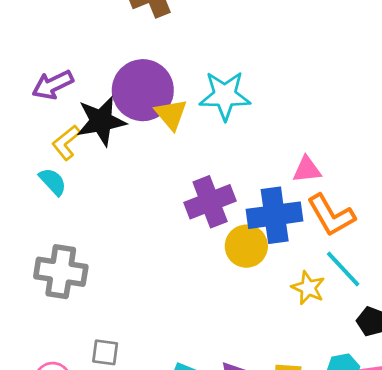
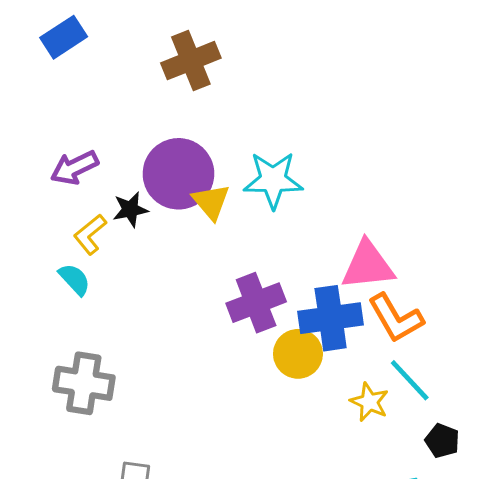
black star: (101, 121) -> (130, 210), size x0.6
pink triangle: (307, 169) -> (368, 265), size x1.6

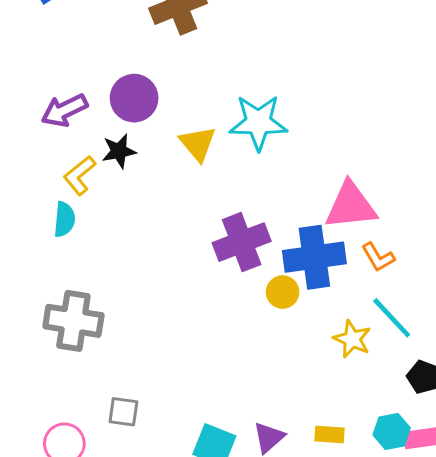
purple circle: (178, 174) -> (134, 98), moved, size x0.7
cyan semicircle: (74, 279) -> (64, 219), turned 48
orange L-shape: (396, 318) -> (378, 257), size x0.6
yellow circle: (298, 354) -> (283, 292), size x0.7

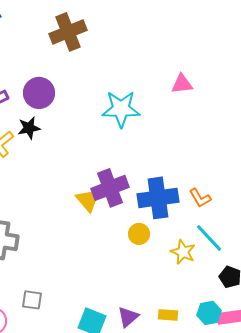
yellow triangle: (198, 144) -> (88, 200), moved
pink triangle: (351, 206) -> (182, 84), moved, size x0.6
yellow circle: (283, 292) -> (139, 234), moved

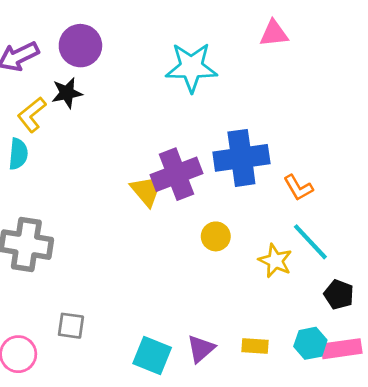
blue cross: (158, 198) -> (241, 158), moved

